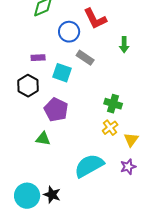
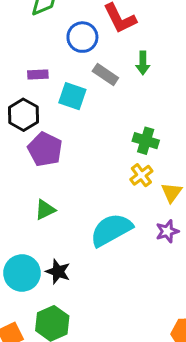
green arrow: (124, 45) -> (143, 63), moved
purple pentagon: (56, 110) -> (45, 149), moved
green triangle: (43, 139) -> (45, 210), moved, turned -35

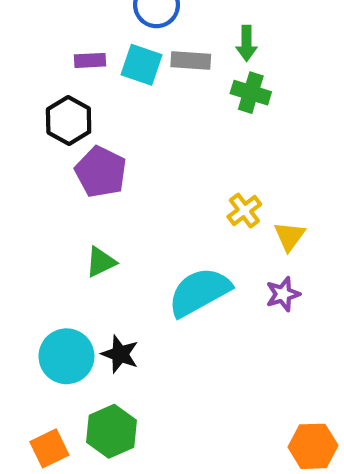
gray rectangle: (105, 75) -> (191, 60), turned -30
cyan square: (72, 96) -> (141, 65), moved
green cross: (146, 141) -> (251, 93), moved

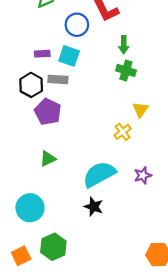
gray rectangle: (191, 60) -> (58, 79), moved
yellow triangle: (289, 236) -> (140, 110), moved
black star: (120, 354) -> (94, 207), moved

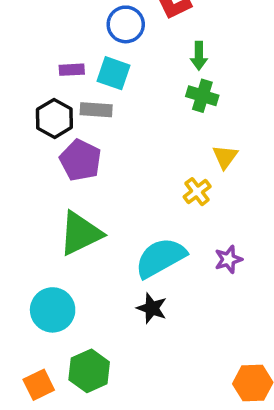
green triangle: (48, 159) -> (80, 233), size x1.8

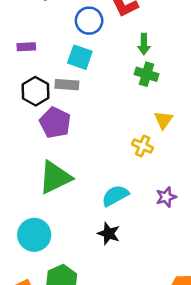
purple rectangle: (72, 70) -> (26, 47), moved
yellow cross: (197, 192) -> (143, 146), turned -30
cyan semicircle: (161, 258) -> (115, 196), size x0.7

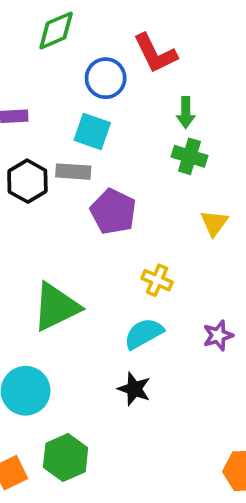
purple pentagon: (55, 123) -> (113, 212), moved
yellow cross: (143, 146) -> (157, 280), moved

